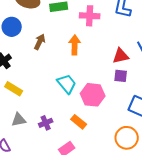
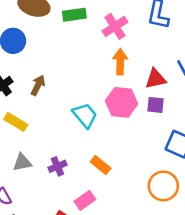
pink cross: (90, 16) -> (115, 26), turned -36
brown arrow: (40, 42) -> (38, 85), moved
orange arrow: (75, 45) -> (120, 62), moved
pink hexagon: (93, 95) -> (122, 102), moved

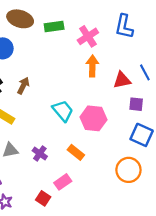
pink hexagon: (122, 102) -> (93, 118), moved
purple square: (155, 105) -> (136, 104), moved
purple cross: (57, 166) -> (40, 153), turned -32

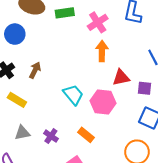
red triangle: (122, 80) -> (121, 78), moved

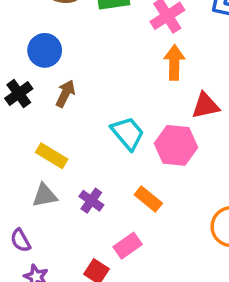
blue circle: (15, 34) -> (45, 50), moved
yellow rectangle: (17, 100) -> (52, 156), moved

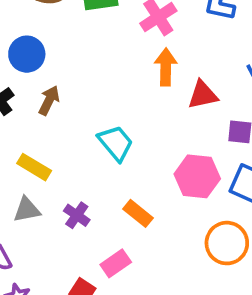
red triangle: (205, 106) -> (203, 95), moved
pink hexagon: (176, 145) -> (197, 176), moved

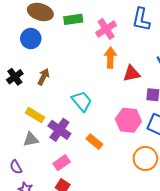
blue circle: (27, 54) -> (31, 39), moved
purple cross: (77, 215) -> (59, 130), moved, size x1.5
pink rectangle: (116, 263) -> (62, 163), moved

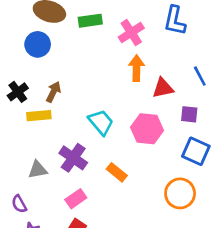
yellow rectangle: (35, 115) -> (39, 116), moved, turned -36
pink hexagon: (128, 120) -> (147, 129), moved

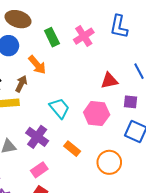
green rectangle: (90, 21) -> (52, 37), moved, turned 72
orange arrow: (136, 68) -> (37, 65), moved, turned 138
orange circle: (180, 193) -> (109, 162), moved

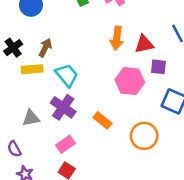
orange arrow: (37, 65) -> (117, 38), moved, turned 48
purple square: (130, 102) -> (158, 67), moved
cyan trapezoid: (59, 108) -> (67, 75), moved

